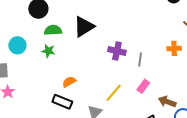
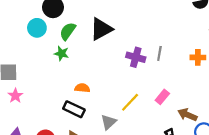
green semicircle: (53, 30) -> (68, 31), turned -54
cyan circle: (17, 45) -> (37, 28), moved
gray line: (140, 59) -> (159, 53), moved
orange semicircle: (69, 82) -> (82, 88), turned 32

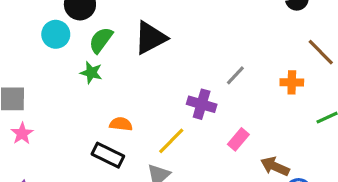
gray line: (159, 53) -> (235, 75), turned 32
purple cross: (136, 57) -> (202, 104), moved
yellow line: (130, 102) -> (171, 141), moved

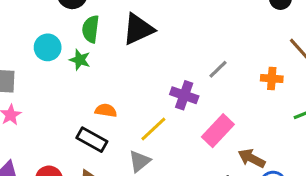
cyan circle: (56, 34) -> (48, 47), moved
green semicircle: (101, 40) -> (91, 29), turned -32
pink rectangle: (238, 139) -> (218, 131), size x1.5

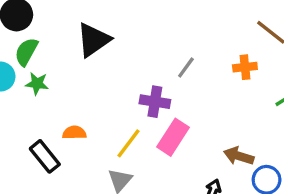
green semicircle: (91, 29) -> (26, 52), moved, turned 32
pink rectangle: (218, 131) -> (173, 137), moved
black rectangle: (92, 140) -> (45, 156), moved, turned 32

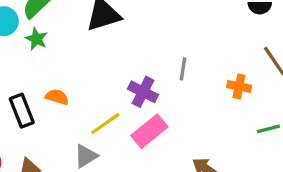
gray line: (186, 67) -> (183, 69), turned -45

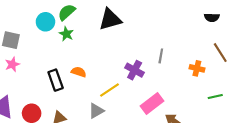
pink rectangle: (149, 131) -> (152, 104), moved

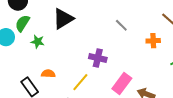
green star: (66, 34) -> (38, 42), moved
gray line: (161, 56) -> (121, 25), moved, turned -40

